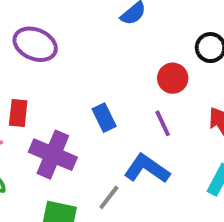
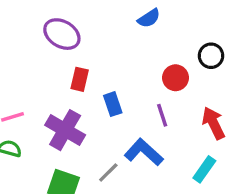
red rectangle: (18, 113) -> (80, 79), moved

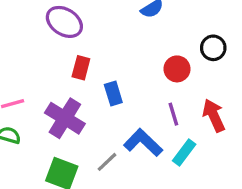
purple line: (162, 115) -> (173, 114), moved
cyan rectangle: (204, 169) -> (184, 152), moved

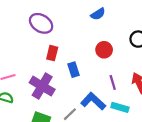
red circle: (177, 69) -> (104, 50), moved
cyan rectangle: (184, 152) -> (120, 107), turned 70

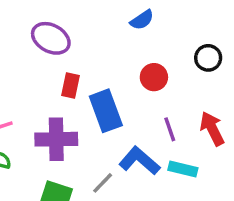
blue rectangle: (73, 70) -> (106, 111), size x1.6
purple cross: (42, 86) -> (56, 139), turned -30

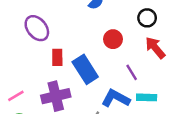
purple ellipse: (51, 38) -> (37, 28), turned 35
red arrow: (212, 129) -> (155, 48), moved

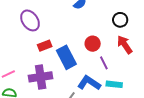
red circle: (113, 39) -> (93, 44), moved
red rectangle: (57, 57) -> (45, 46), turned 64

